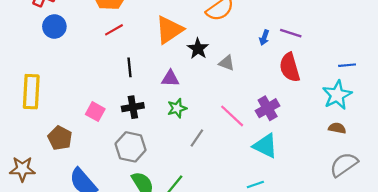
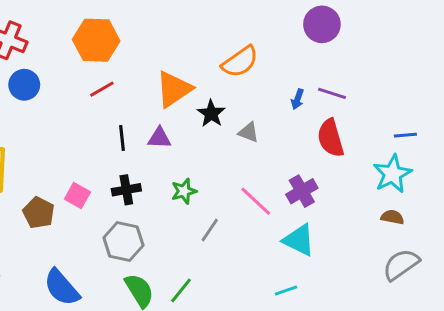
purple triangle: (170, 78) -> (159, 138), moved
brown pentagon: (60, 138) -> (39, 213), moved

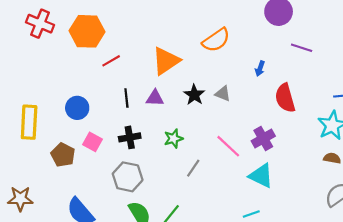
orange hexagon: (96, 40) -> (87, 31), moved
blue circle: (24, 85) -> (77, 108), moved
purple line: (332, 93) -> (302, 48), moved
black star: (211, 114) -> (194, 95), moved

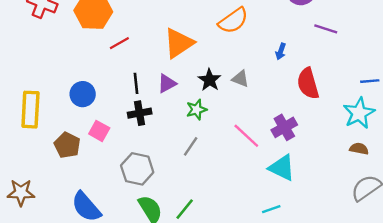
purple triangle: (155, 98) -> (167, 83), turned -30
black cross: (130, 137) -> (140, 113), moved
green star: (173, 139) -> (196, 110), moved
gray line: (193, 168) -> (191, 146), moved

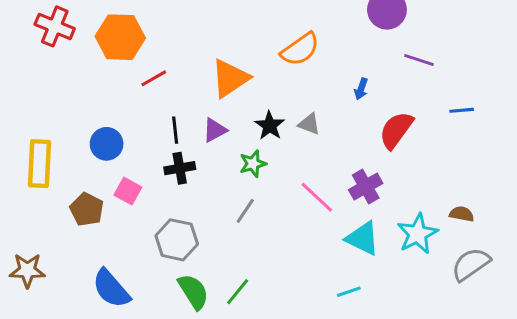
blue line: (370, 81) -> (462, 110), moved
red semicircle: (308, 83) -> (396, 130), turned 52
cyan star: (359, 113) -> (417, 234), moved

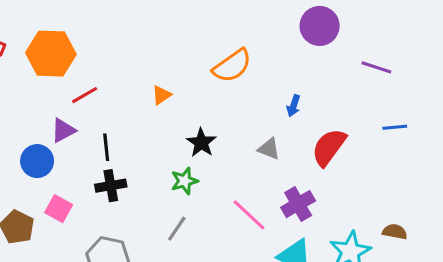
purple line: (419, 60) -> (376, 67), moved
orange triangle: (230, 78) -> (161, 95), size x0.5
gray triangle: (309, 124) -> (269, 149), moved
purple triangle: (215, 130) -> (63, 130), moved

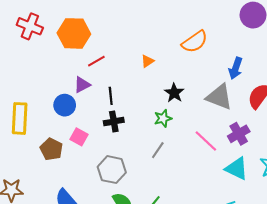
blue arrow: (293, 106) -> (236, 68), size x1.5
gray triangle: (269, 149) -> (219, 97), size x1.8

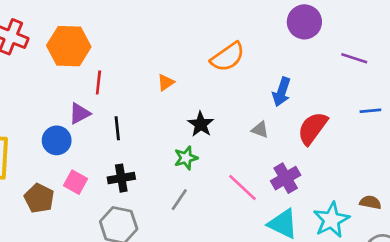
red line: (96, 61) -> (98, 82), turned -54
gray triangle: (219, 97) -> (260, 130), size x0.5
black cross: (114, 121) -> (121, 178), moved

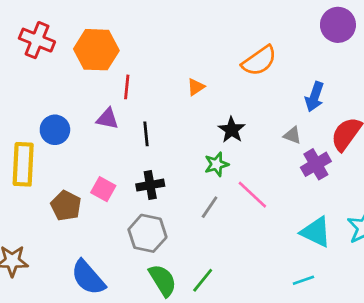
purple triangle: (80, 113) -> (107, 119), turned 40
blue circle: (57, 140) -> (55, 130), moved
purple cross: (286, 178) -> (316, 164), moved
pink line: (242, 188) -> (252, 195), moved

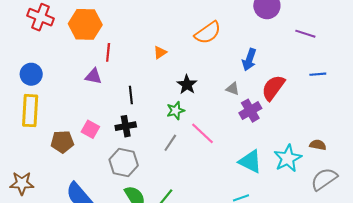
blue circle: (55, 130) -> (31, 74), moved
black line: (146, 134) -> (131, 95), moved
brown pentagon: (66, 206) -> (62, 142), turned -30

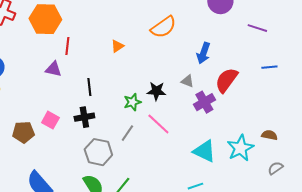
black star: (187, 85) -> (156, 91), moved, turned -30
gray hexagon: (124, 163) -> (98, 152), moved
gray semicircle: (324, 179) -> (275, 168), size x0.6

